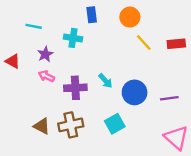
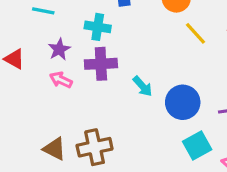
purple cross: (75, 88) -> (101, 64), moved
cyan square: (115, 124) -> (197, 146), moved

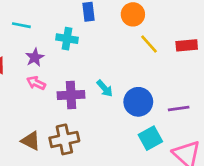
purple cross: (101, 64) -> (71, 95), moved

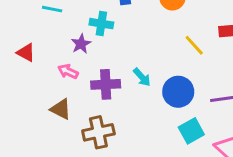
yellow line: (149, 44) -> (194, 45), moved
purple star: (35, 57) -> (81, 44), moved
brown triangle: (31, 141) -> (61, 109), moved

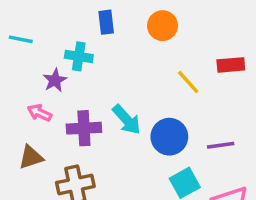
cyan arrow: (142, 77) -> (127, 120), size x1.4
brown triangle: (61, 109) -> (31, 157), turned -45

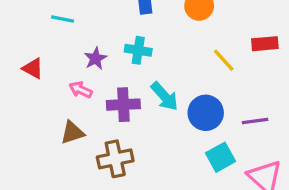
cyan cross: (79, 56) -> (138, 50), moved

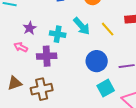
cyan cross: (138, 50) -> (58, 34), moved
cyan arrow: (165, 96) -> (82, 26), moved
brown triangle: (72, 133) -> (15, 83), moved

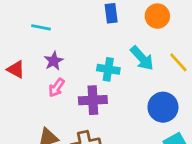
purple star: (30, 28) -> (54, 61), moved
pink arrow: (21, 47) -> (56, 88), turned -80

